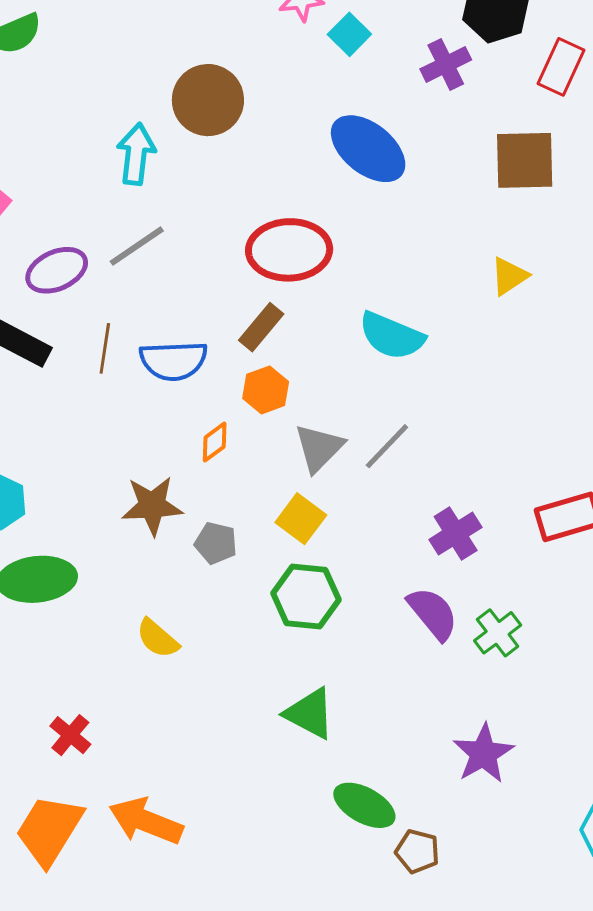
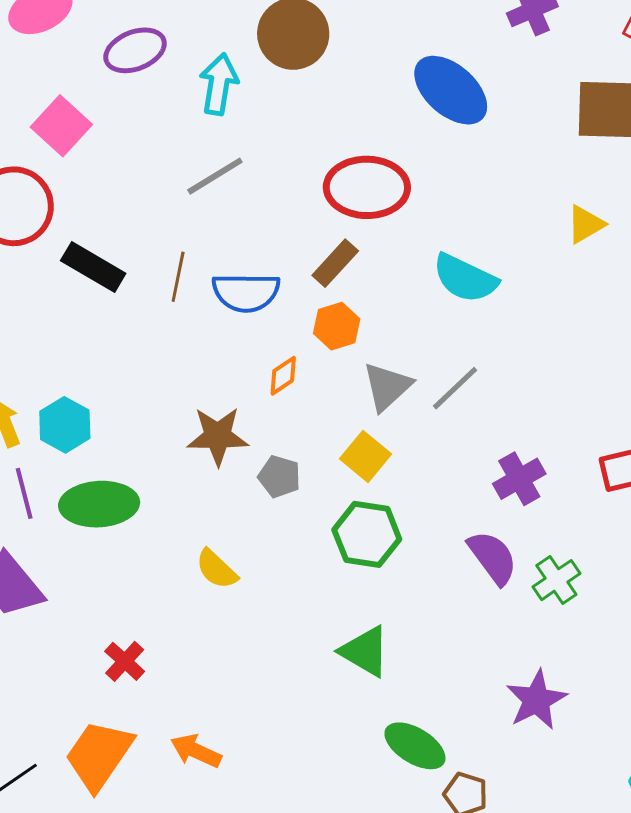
purple ellipse: (57, 270) -> (135, 50), moved
orange arrow: (146, 821) -> (196, 751), size x0.7

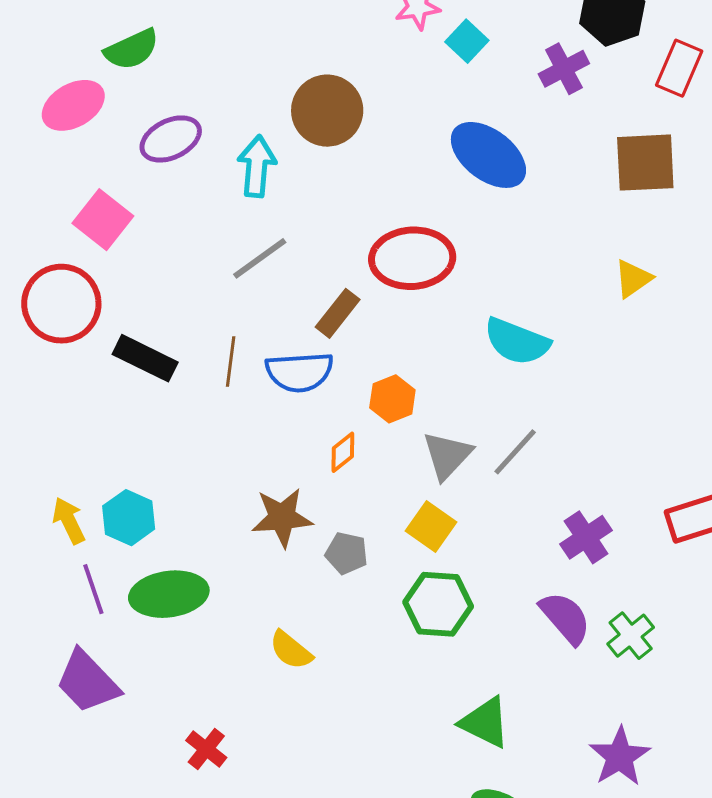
brown rectangle: (335, 263) -> (338, 313), moved
green triangle: (365, 651) -> (485, 722), moved

